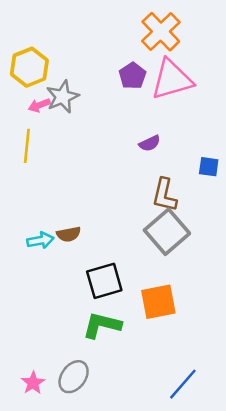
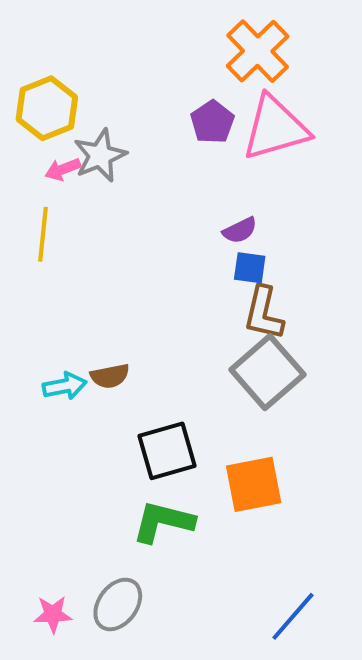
blue square: (209, 167) -> (250, 268), moved
pink star: (33, 383) -> (53, 614), turned 30

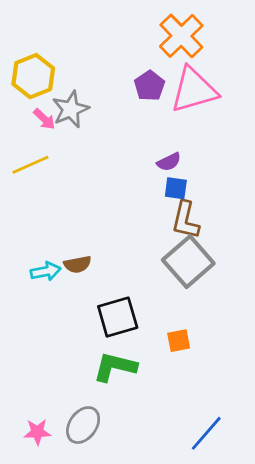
pink arrow: (63, 169) -> (44, 119), turned -115
yellow line: (43, 234) -> (30, 165), turned 60
orange square: (254, 484) -> (179, 341), size x0.6

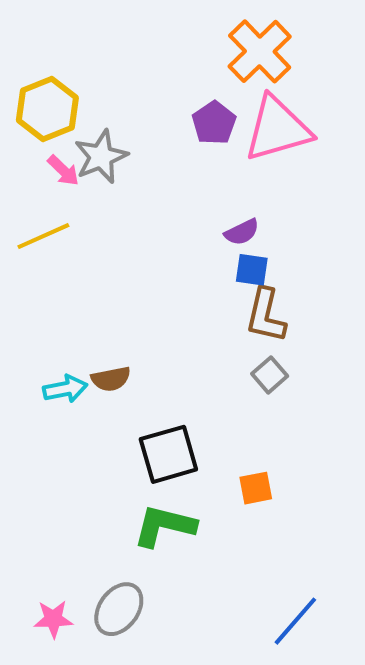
gray square: (188, 262) -> (270, 375), size x0.5

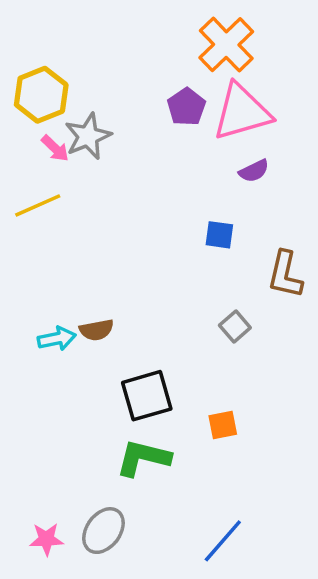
purple semicircle: (242, 232) -> (254, 171), moved
brown L-shape: (266, 315) -> (285, 275), moved
blue line: (295, 621) -> (223, 541), moved

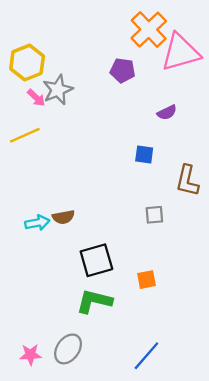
purple pentagon: (186, 107) -> (123, 70), turned -30
pink triangle: (242, 112) -> (181, 52), moved
gray square: (235, 326) -> (154, 215), turned 36

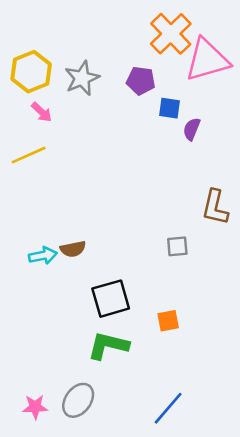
gray star: (58, 90) -> (82, 78), moved
purple semicircle: (167, 113) -> (192, 129), turned 138
blue square: (144, 155) -> (169, 108), moved

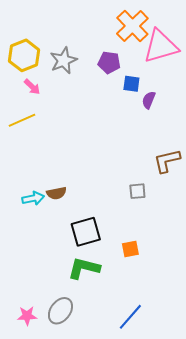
brown L-shape: (215, 207) -> (167, 161), turned 64

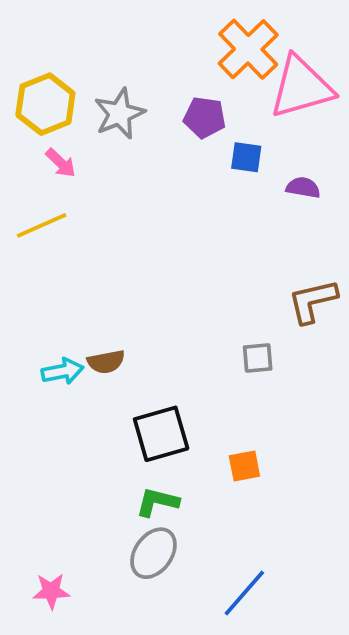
purple semicircle: (149, 100) -> (303, 188), moved, turned 78
green L-shape: (84, 268) -> (157, 502), size x0.7
gray ellipse: (60, 311) -> (153, 553), moved

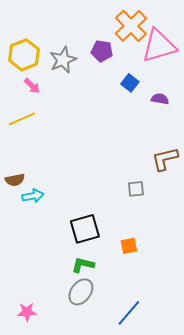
purple pentagon: (205, 117) -> (102, 51), moved
blue square: (246, 157) -> (130, 83), turned 30
brown semicircle: (106, 362) -> (15, 180), moved

